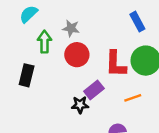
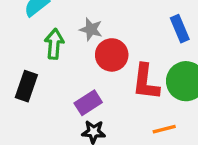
red circle: (77, 55) -> (112, 55), moved
purple rectangle: (94, 90) -> (88, 103), moved

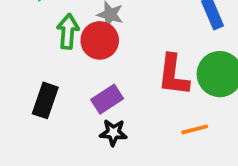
red circle: (112, 55) -> (100, 40), moved
black rectangle: (26, 86) -> (45, 100), moved

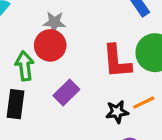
green arrow: (68, 31) -> (25, 66), moved
black star: (113, 133) -> (117, 112), moved

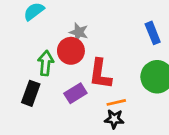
red L-shape: (117, 61) -> (100, 74), moved
orange line: (144, 103) -> (116, 102), moved

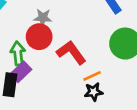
red L-shape: (100, 74) -> (71, 52), turned 148
purple rectangle: (75, 93) -> (21, 72), moved

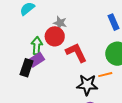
orange line: (92, 76) -> (105, 75), moved
black star: (94, 92) -> (87, 85), size x1.5

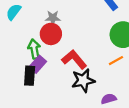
red L-shape: (76, 53) -> (74, 59), moved
black star: (87, 85) -> (83, 80), moved

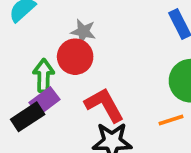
black rectangle: (30, 76) -> (28, 117), turned 42

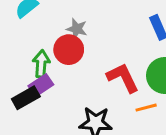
red L-shape: (104, 105) -> (123, 78), moved

